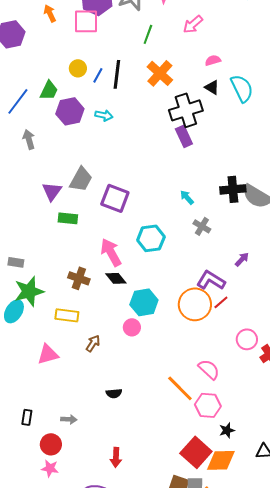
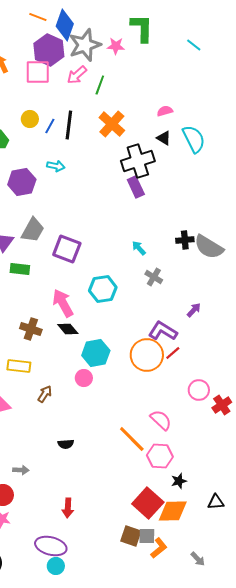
pink arrow: (193, 24) -> (77, 75), moved
purple hexagon: (70, 111) -> (22, 182), moved
black cross: (233, 189) -> (185, 240), size x0.7

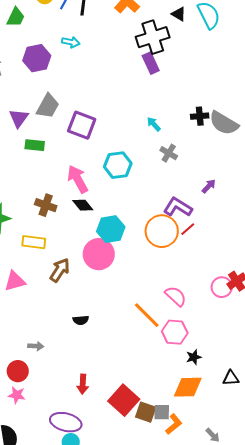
pink circle: (84, 378) -> (99, 254), size x1.8
pink circle: (199, 390) -> (222, 287), moved
brown arrow: (45, 394) -> (60, 270), size x1.4
red square: (148, 503) -> (124, 400), moved

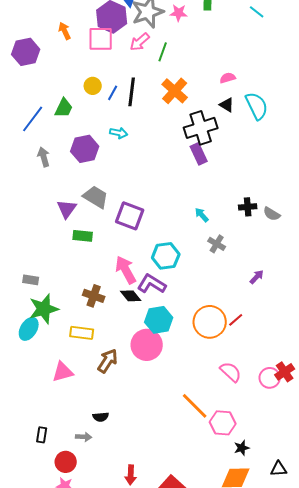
gray trapezoid: (48, 106) -> (96, 197), turned -88
gray semicircle: (224, 123) -> (272, 214), size x0.6
purple L-shape: (178, 207) -> (152, 284), moved
pink semicircle: (176, 296) -> (231, 372), moved
black semicircle: (81, 320) -> (101, 417), moved

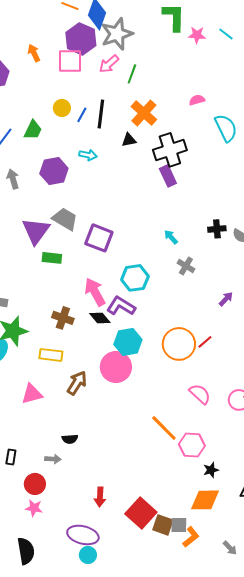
pink star: (179, 13) -> (197, 35), moved
black triangle: (227, 105) -> (129, 140), moved, turned -42
purple triangle: (67, 209) -> (36, 231), size x1.4

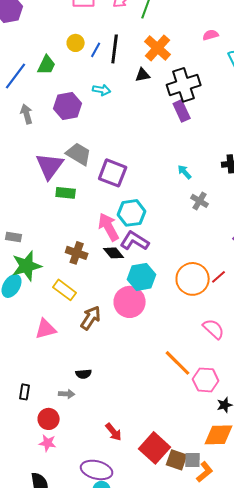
cyan hexagon: (135, 278) -> (132, 213), moved
yellow rectangle: (51, 355) -> (65, 290), turned 30
red arrow: (100, 497) -> (114, 432), turned -42

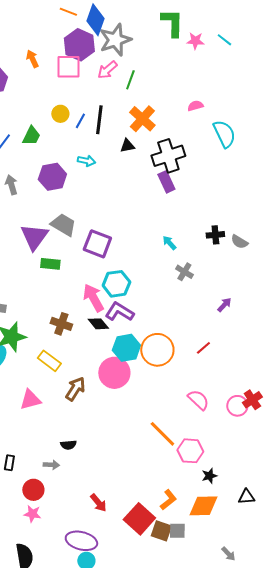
orange circle: (193, 279) -> (157, 350), moved
orange L-shape: (205, 472) -> (168, 500), moved

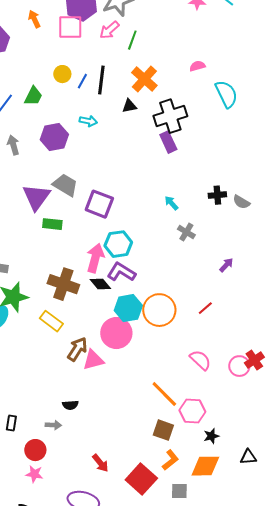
pink arrow: (93, 298) -> (95, 258), turned 44
brown cross: (61, 324) -> (63, 284), size x1.4
pink triangle: (30, 400) -> (93, 360), moved
brown square: (161, 531) -> (163, 430), moved

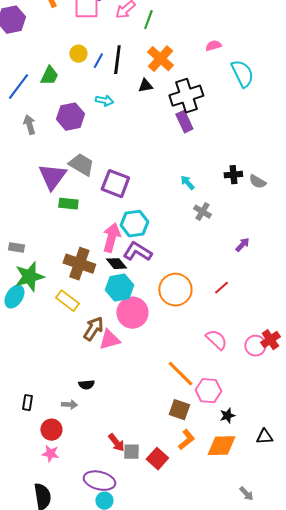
cyan hexagon: (128, 308) -> (119, 288), moved
red square: (141, 479) -> (157, 459), size x0.7
gray square: (179, 491) -> (131, 452), moved

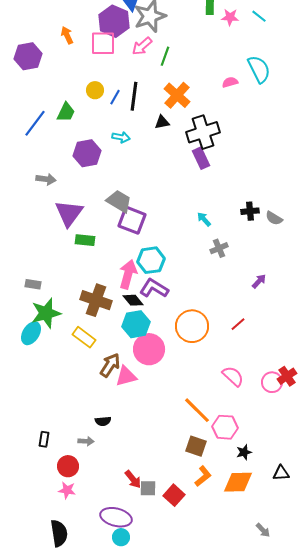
cyan semicircle: (242, 74) -> (259, 69), moved
gray arrow: (29, 125) -> (46, 179), moved, turned 114
gray trapezoid: (81, 165) -> (119, 201), moved
gray cross: (202, 212) -> (219, 248), turned 36

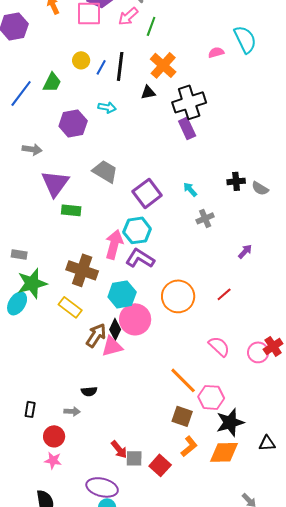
purple square: (132, 220) -> (147, 193), moved, turned 32
black diamond: (133, 300) -> (115, 329), moved, turned 65
black star: (244, 452) -> (230, 422), size x1.8

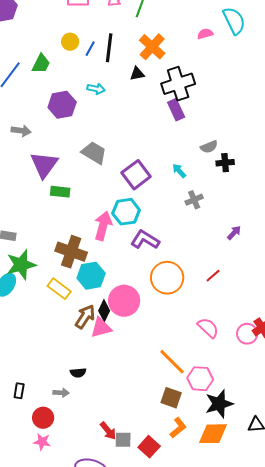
gray semicircle: (260, 188) -> (209, 147), moved, turned -54
purple L-shape: (140, 258) -> (145, 240), moved
cyan hexagon: (122, 294) -> (91, 276), moved

